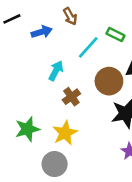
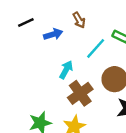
brown cross: (71, 97) -> (80, 93), size x1.5

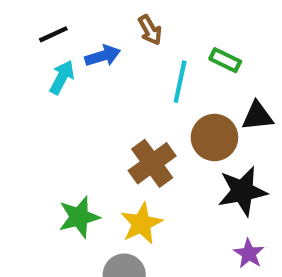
cyan line: (96, 48) -> (180, 82), turned -30
cyan arrow: (66, 70) -> (62, 77), moved

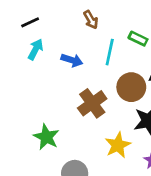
blue arrow: (103, 56) -> (72, 60), moved, turned 35
green star: (79, 217) -> (46, 137), turned -30
yellow star: (141, 223) -> (118, 145), moved

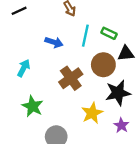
green rectangle: (138, 39) -> (109, 33), moved
cyan arrow: (36, 49) -> (24, 68), moved

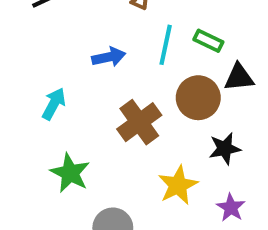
blue arrow: (54, 42) -> (109, 57), turned -30
black star: (118, 93) -> (225, 149), size x0.7

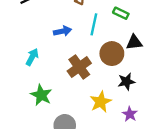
green rectangle: (208, 41) -> (121, 13), moved

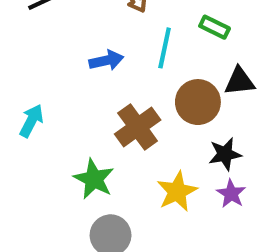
cyan arrow: (32, 57) -> (31, 121), moved
green star: (41, 95) -> (94, 179), moved
purple star: (130, 114) -> (231, 194), moved

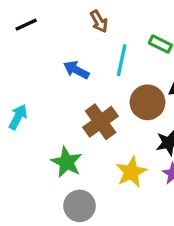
blue arrow: (106, 60) -> (76, 70), turned -140

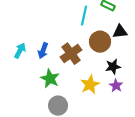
blue arrow: (76, 70) -> (43, 51), moved, turned -98

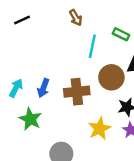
brown cross: (71, 54) -> (77, 92), turned 30
green star: (50, 79) -> (30, 119), moved

